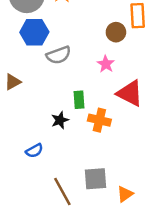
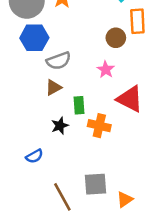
brown triangle: (13, 82) -> (53, 87), moved

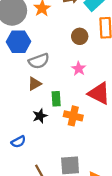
brown circle: (116, 38) -> (80, 36), moved

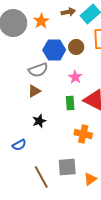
blue hexagon: (18, 42) -> (54, 50), moved
green rectangle: (56, 99) -> (70, 103), moved
orange cross: (73, 116) -> (83, 134), moved

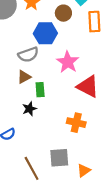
brown circle: (76, 47) -> (63, 13), moved
pink star: (75, 77) -> (68, 62), size x1.5
green rectangle: (70, 103) -> (40, 90), moved

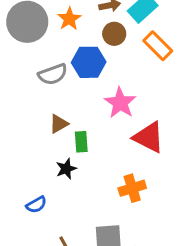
orange rectangle: (94, 22) -> (158, 46), turned -42
gray semicircle: (28, 55) -> (53, 74), moved
orange cross: (76, 123) -> (132, 188), turned -30

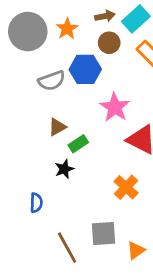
green rectangle: (81, 142) -> (78, 144), turned 60
orange cross: (132, 188) -> (126, 187), turned -30
blue semicircle: (36, 205) -> (36, 203), turned -60

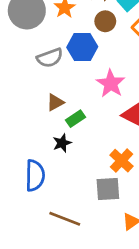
blue semicircle: (36, 203) -> (35, 175), size x1.6
gray square: (104, 234) -> (108, 189), moved
brown line: (67, 248) -> (65, 219), turned -40

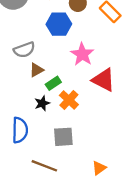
gray semicircle: (50, 58) -> (24, 50), moved
orange cross: (121, 161) -> (69, 100), moved
gray square: (108, 189) -> (63, 137), moved

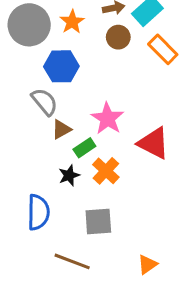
blue hexagon: (59, 24) -> (61, 66), moved
gray semicircle: (24, 50) -> (44, 102), turned -110
pink star: (82, 54) -> (107, 119), moved

